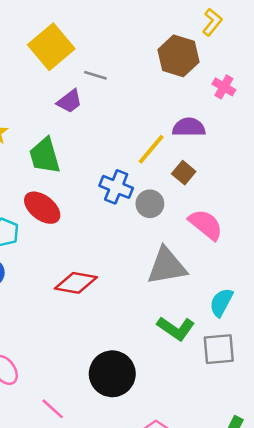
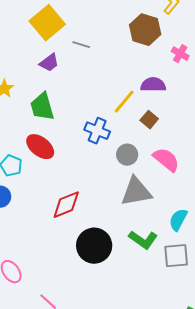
purple trapezoid: (69, 101) -> (49, 63), moved
gray circle: (150, 204) -> (127, 155), moved
red diamond: (76, 283) -> (66, 205), turned -32
black circle: (112, 374) -> (94, 246), moved

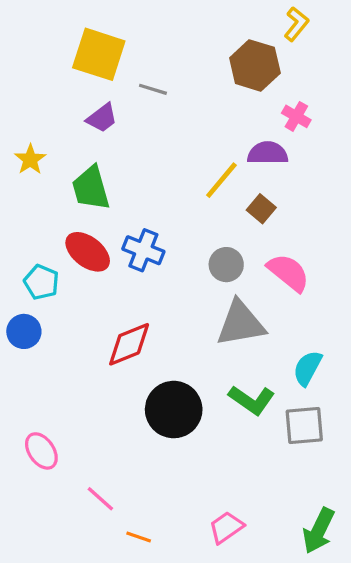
yellow square: (47, 23) -> (99, 54), turned -32
pink cross: (180, 54) -> (296, 116), moved
blue cross: (97, 131) -> (143, 250), moved

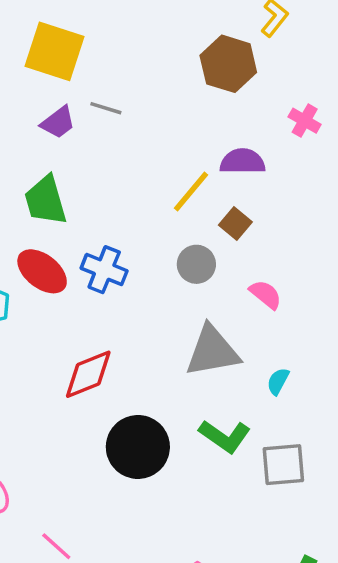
gray line: (153, 89) -> (106, 108), moved
pink cross: (296, 116) -> (305, 121), moved
gray circle: (226, 265) -> (196, 264), moved
pink semicircle: (288, 273) -> (266, 294), size x0.7
cyan semicircle: (307, 368) -> (278, 381), moved, size x0.7

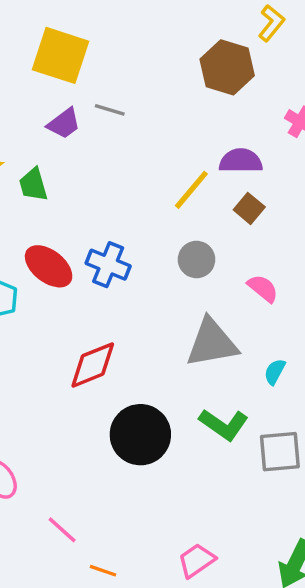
green trapezoid: (46, 200) -> (33, 185), moved, size x0.7
brown square: (235, 223) -> (249, 208), moved

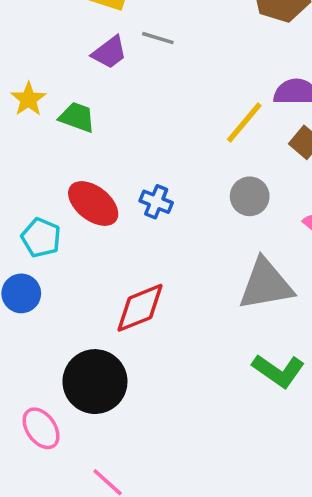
green trapezoid: (33, 185) -> (77, 117), turned 126
blue cross: (108, 265) -> (156, 202), size x0.7
black circle: (140, 435) -> (95, 382), moved

